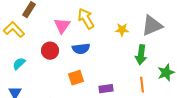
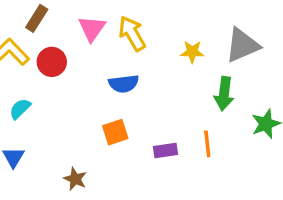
pink triangle: (62, 26) -> (92, 28), moved
red circle: (50, 51) -> (52, 62), moved
orange line: (142, 85) -> (207, 144), moved

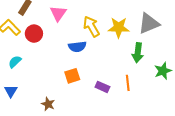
yellow arrow: (132, 33) -> (91, 26), moved
yellow star: (192, 52) -> (119, 27), size x1.5
purple rectangle: (165, 151) -> (102, 87), turned 32

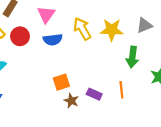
gray triangle: (149, 23) -> (144, 25), size x0.7
blue semicircle: (77, 47) -> (53, 40), moved
brown star: (48, 104) -> (71, 101), moved

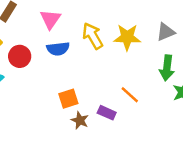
red circle: (20, 36) -> (20, 56), moved
green arrow: (132, 57) -> (167, 68), moved
orange line: (121, 90) -> (130, 95), moved, turned -42

